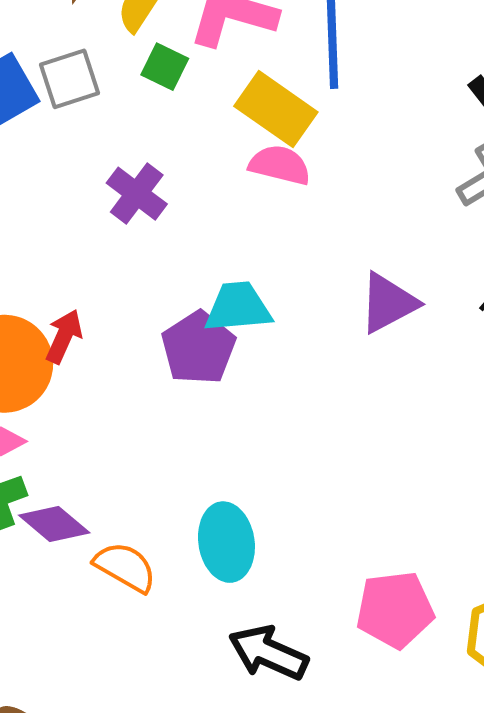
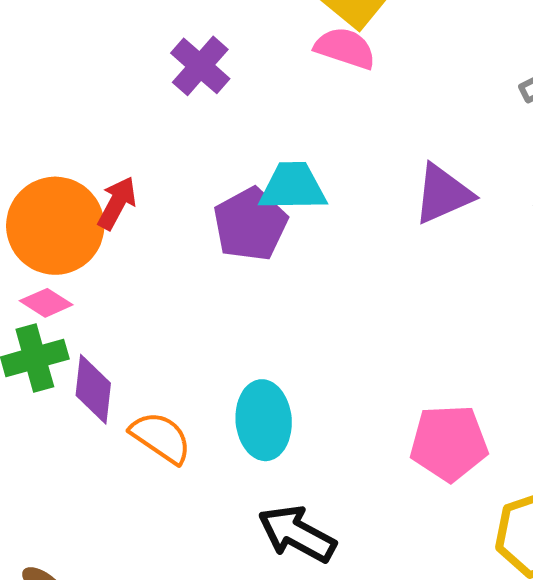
purple diamond: (54, 524) -> (93, 389), turned 52
pink pentagon: (395, 610) -> (449, 443), moved

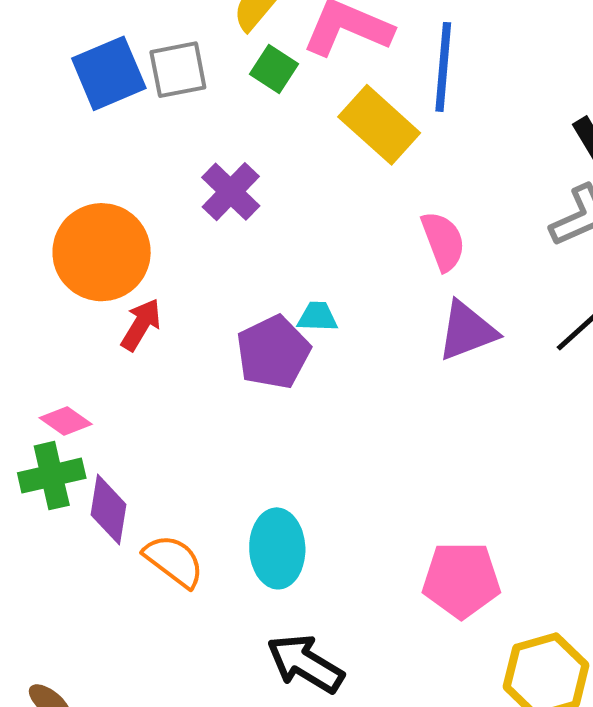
pink semicircle: (345, 48) -> (443, 241), moved, turned 48
cyan trapezoid: (293, 187) -> (317, 317), size x0.6
orange circle: (55, 226) -> (102, 252), moved

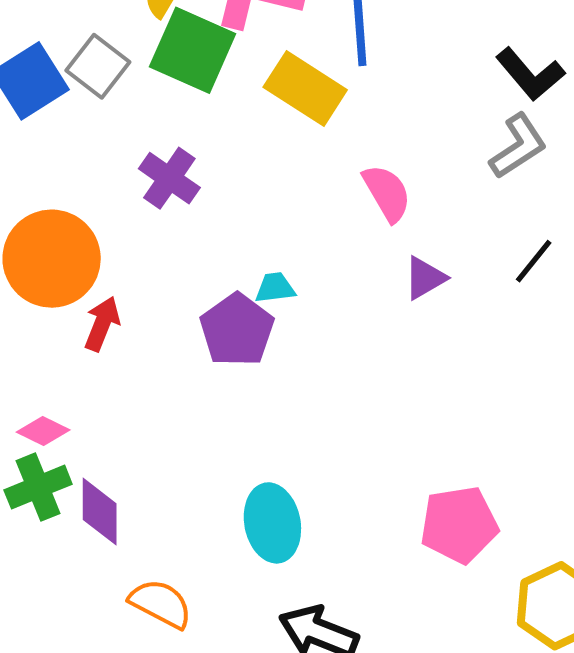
green square: (274, 69) -> (193, 50), size x1.8
gray square: (178, 70) -> (98, 66), turned -32
purple triangle: (467, 331) -> (425, 278), size x0.7
orange semicircle: (174, 561) -> (161, 604), moved

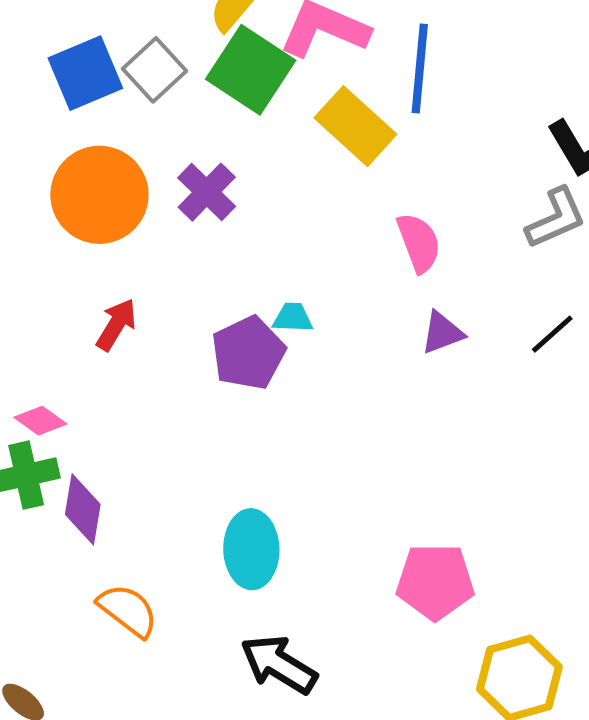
orange circle: (52, 259) -> (99, 195), moved

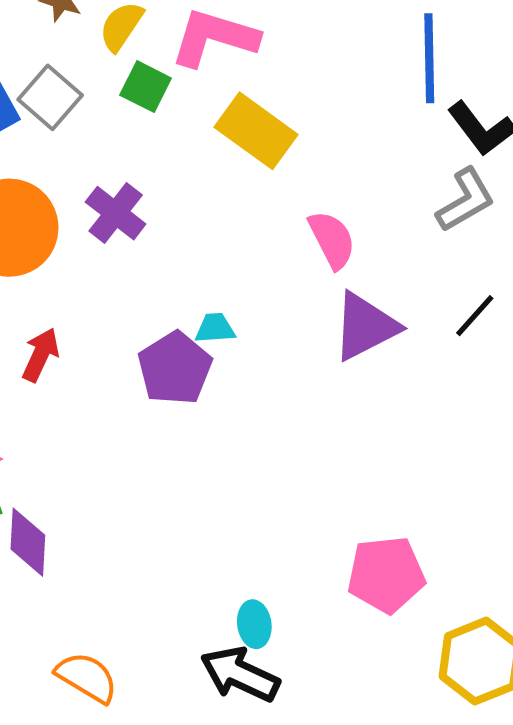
blue line: (420, 69) -> (429, 58), moved
green square: (251, 70) -> (146, 87), size x0.6
purple triangle: (442, 333) -> (365, 326), size x1.6
cyan ellipse: (251, 549) -> (254, 624), moved, size x0.6
orange semicircle: (128, 610) -> (87, 677), moved

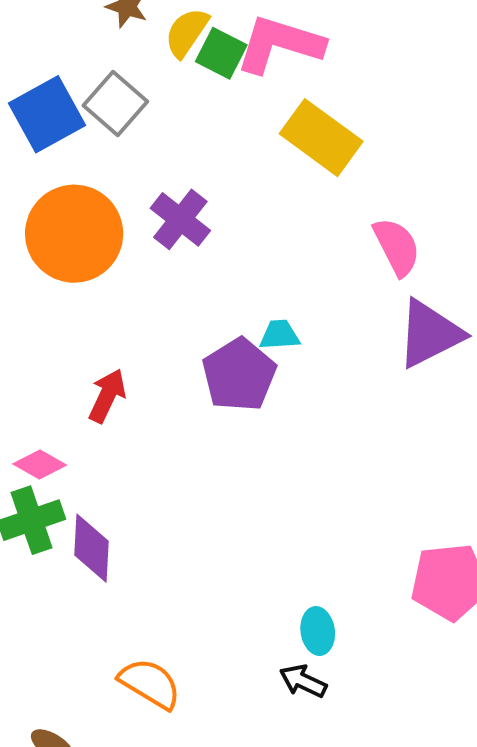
green square: (146, 87) -> (221, 53), moved
red arrow: (41, 355) -> (107, 396), moved
black arrow: (240, 674) -> (303, 681), size x0.6

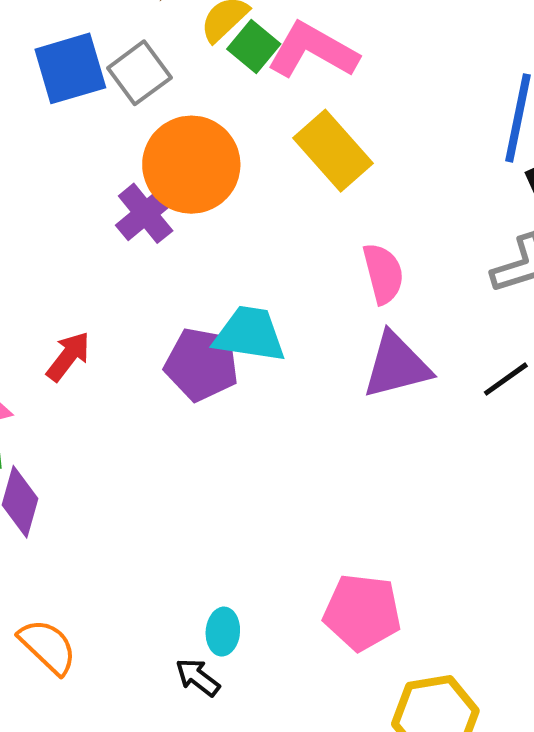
purple cross: (180, 219) -> (146, 213), moved
orange circle: (74, 234) -> (191, 165), moved
cyan trapezoid: (279, 335) -> (250, 334), size x1.8
purple pentagon: (239, 375) -> (202, 364), turned 30

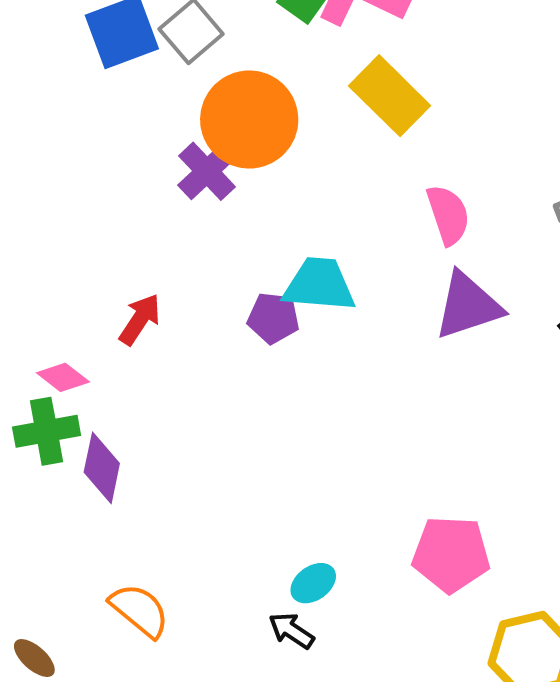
purple pentagon: (202, 364) -> (273, 318), size x0.7
cyan ellipse: (223, 632) -> (313, 583), turned 54

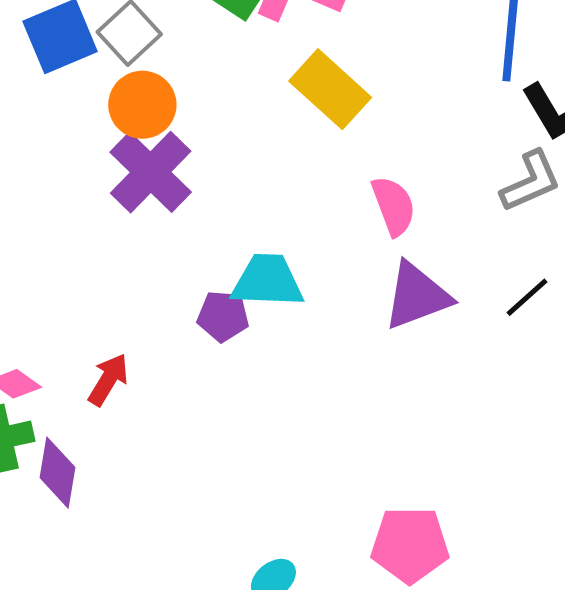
orange circle: (249, 120) -> (142, 105), moved, size x0.7
purple cross: (207, 171) -> (151, 172), size x1.4
red arrow: (140, 319) -> (108, 380), moved

